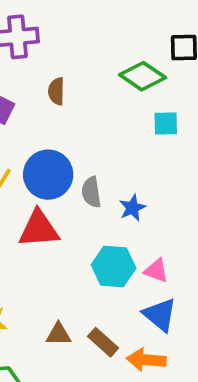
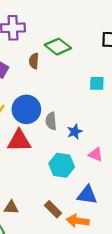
green diamond: (143, 76) -> (58, 47), moved
pink triangle: (156, 271) -> (96, 155), moved
blue triangle: (160, 315) -> (87, 195), turned -35
brown triangle: (58, 334) -> (11, 207), moved

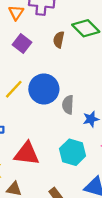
red triangle: (19, 141) -> (27, 154), moved

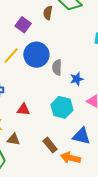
purple square: (22, 44) -> (23, 25), moved
red triangle: (27, 154) -> (23, 109), size x0.6

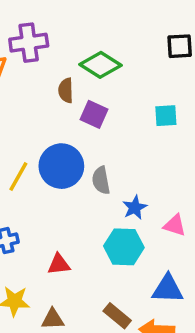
purple square: (23, 25) -> (94, 114), moved
blue star: (77, 79) -> (135, 207), moved

